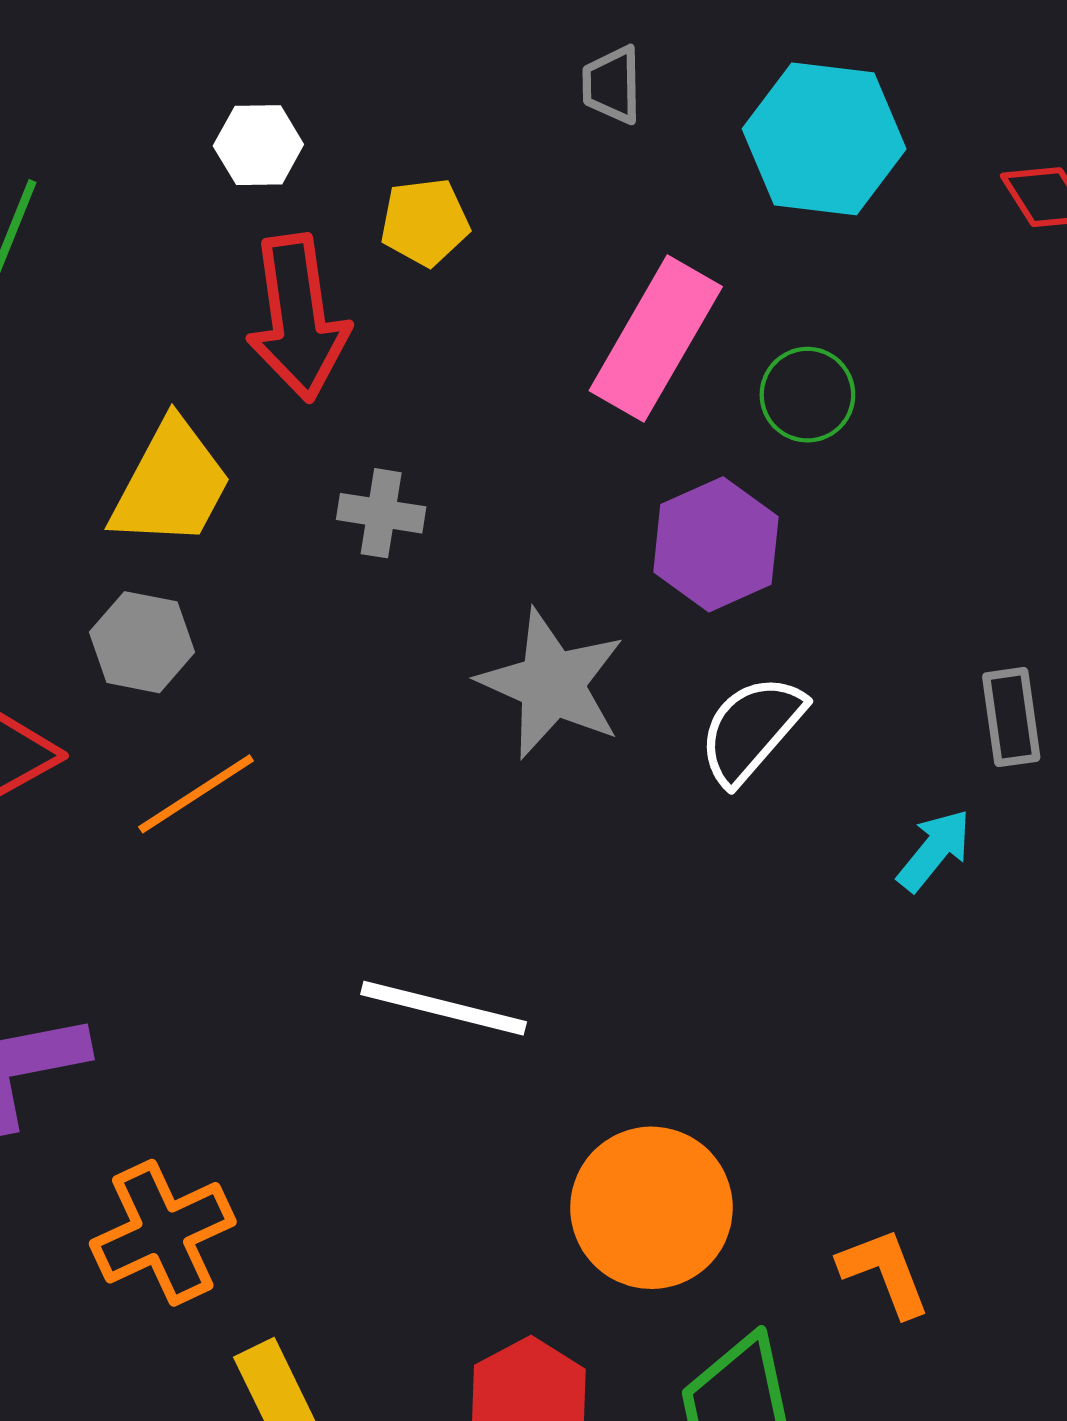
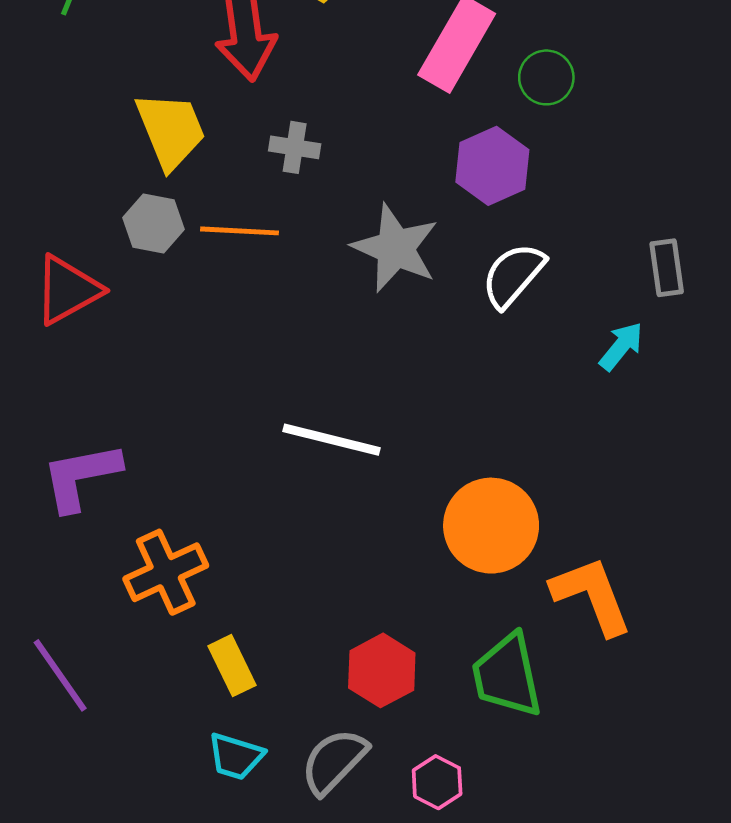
yellow trapezoid: (171, 484) -> (171, 130), turned -50
orange line: (196, 794) -> (239, 231), moved, turned 36
orange circle: (651, 1208) -> (491, 526), moved
orange L-shape: (884, 1272) -> (592, 596), size x1.5

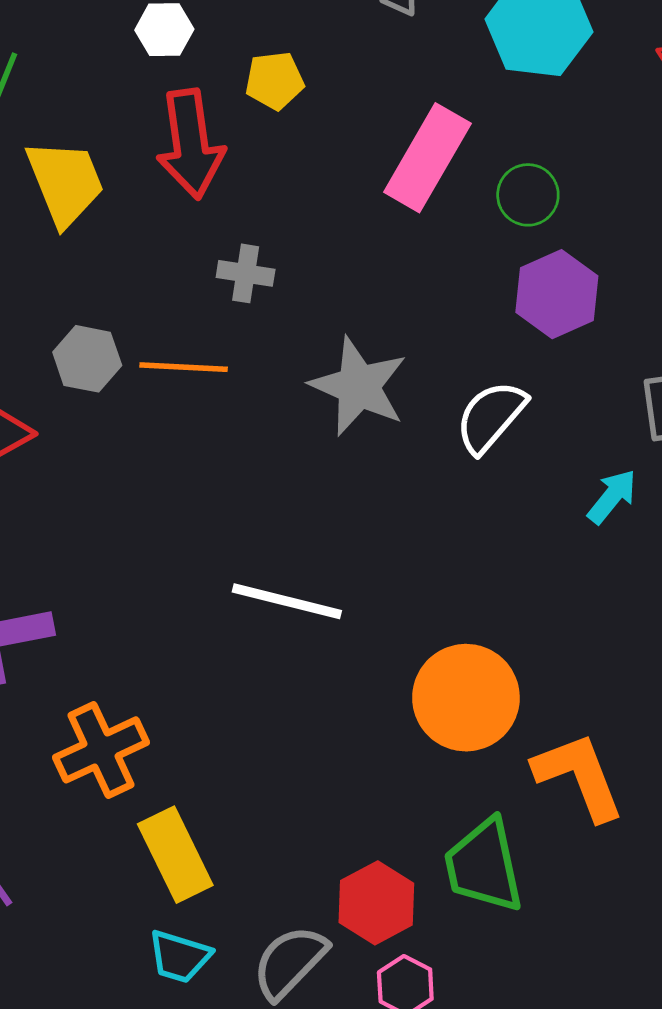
yellow trapezoid: (171, 130) -> (65, 183), moved
purple hexagon: (492, 166) -> (557, 294), moved
yellow rectangle: (232, 666) -> (175, 855), size x1.4
red hexagon: (382, 670) -> (376, 903), moved

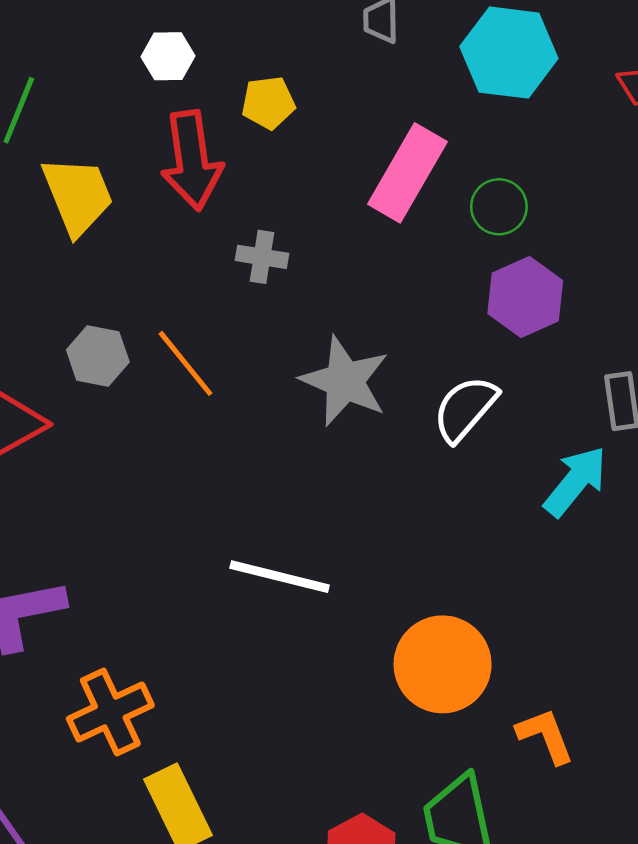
gray cross: (246, 273) -> (262, 257), moved
orange line: (184, 367) -> (186, 363), turned 48
cyan arrow: (612, 497) -> (575, 481), size x1.4
orange L-shape: (579, 776) -> (545, 736), size x0.7

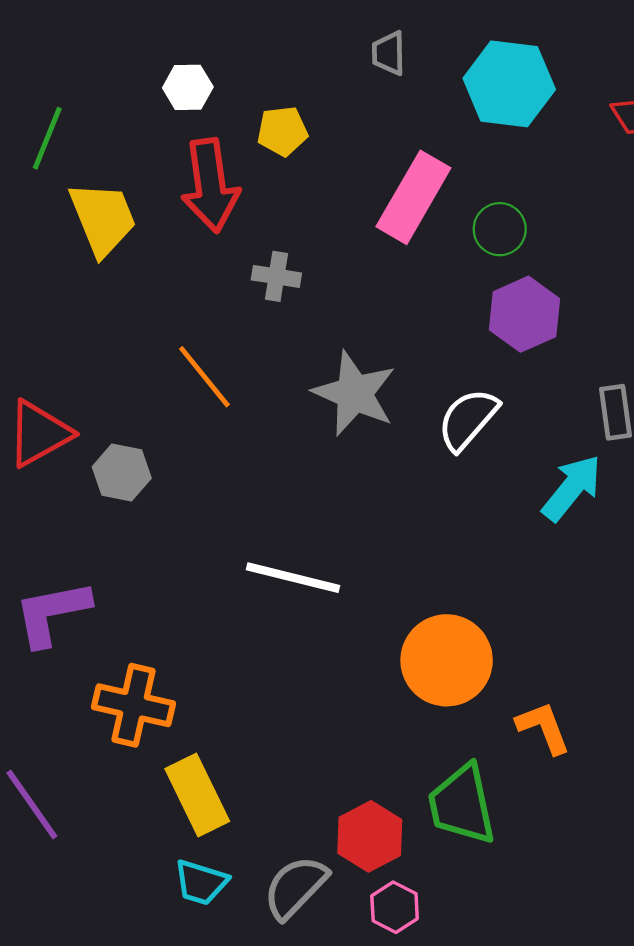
gray hexagon: (98, 356) -> (122, 473), moved
orange cross: (110, 712) -> (134, 705), turned 38

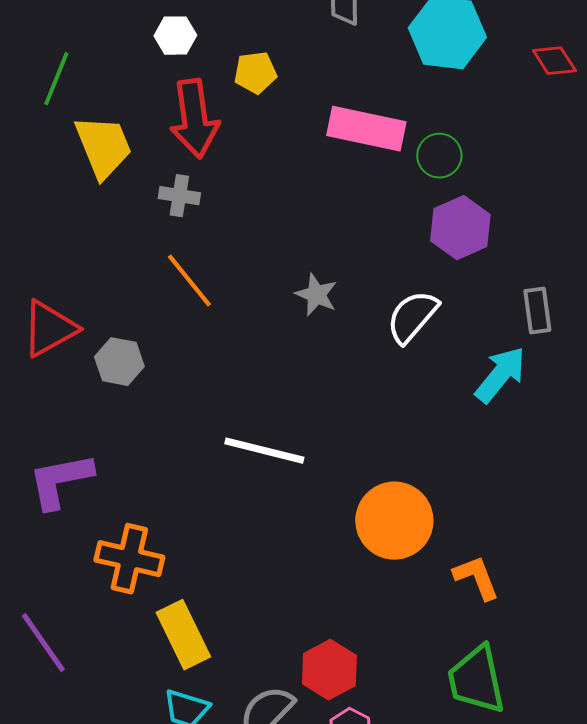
pink rectangle: (413, 197) -> (366, 129), turned 72
gray cross: (276, 276) -> (179, 196), moved
gray star: (354, 393) -> (316, 295), size x0.6
green trapezoid: (462, 804) -> (476, 680), moved

